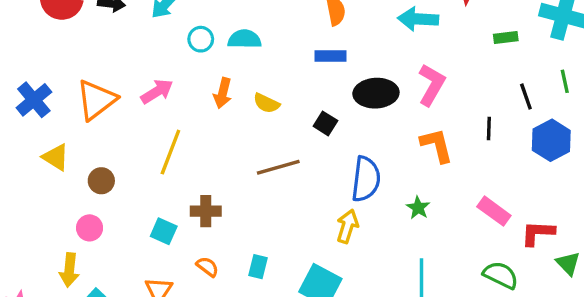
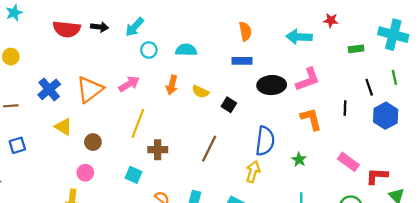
cyan circle: (201, 39) -> (149, 50), moved
pink L-shape: (432, 85) -> (308, 80), turned 40
black square: (325, 123) -> (229, 105), moved
brown line: (278, 167) -> (209, 149), moved, turned -48
brown cross: (206, 211) -> (158, 150), moved

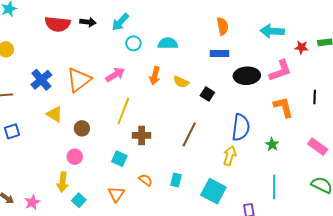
red star: (331, 20) -> (301, 47), moved

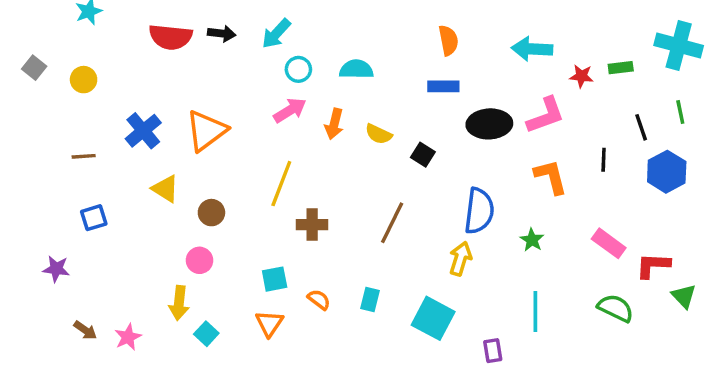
pink arrow: (115, 75) -> (290, 110), moved
cyan square: (119, 159) -> (275, 279), moved, turned -35

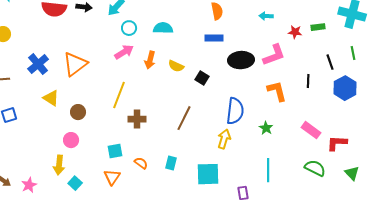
cyan arrow: (532, 49) -> (266, 16), size x0.6
green triangle: (684, 296) -> (352, 173), moved
cyan square: (433, 318) -> (208, 174), turned -30

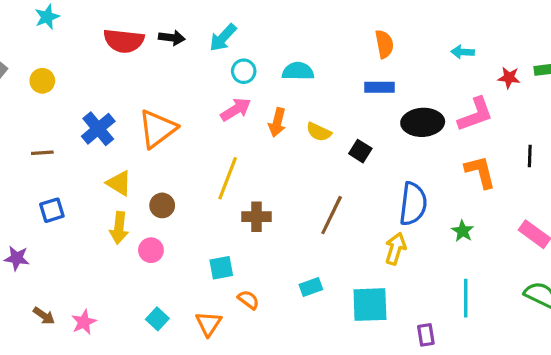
orange semicircle: (141, 163) -> (248, 300), moved
cyan rectangle: (171, 163) -> (311, 287), turned 56
yellow arrow: (59, 165) -> (119, 228), moved
orange triangle: (112, 177) -> (209, 324), moved

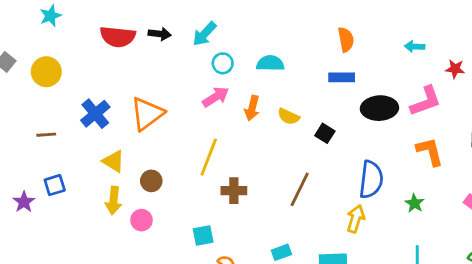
yellow circle: (42, 81) -> (46, 72), size x1.4
purple star: (17, 258) -> (24, 202), moved, turned 30

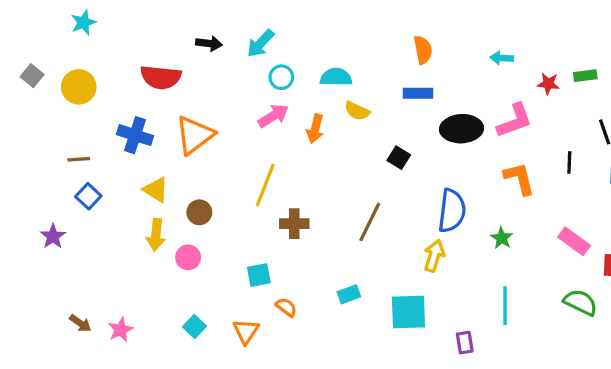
red semicircle: (118, 37) -> (161, 77), moved
blue cross: (95, 114) -> (135, 135), turned -32
yellow semicircle: (288, 117) -> (357, 111), moved
blue square: (55, 185) -> (88, 196), moved, turned -30

